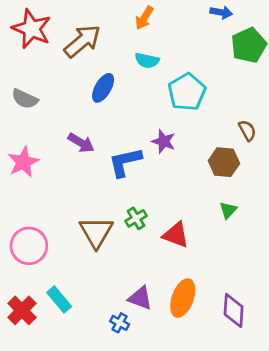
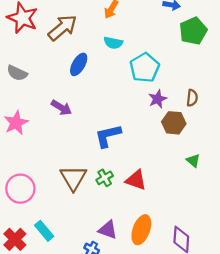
brown semicircle: (247, 130) -> (192, 98), turned 35
purple star: (163, 141) -> (158, 99), moved, turned 30
blue L-shape: (125, 162) -> (108, 136), moved
green triangle: (228, 210) -> (193, 161), moved, turned -32
green cross: (136, 218) -> (105, 178), moved

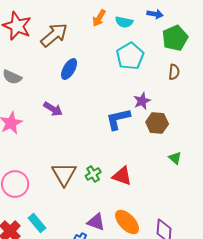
cyan semicircle: (113, 43) -> (124, 22), moved
cyan pentagon: (145, 68) -> (130, 56), moved
brown semicircle: (192, 98) -> (174, 72), moved
blue L-shape: (108, 136) -> (118, 119), moved
orange ellipse: (141, 230) -> (127, 222), turned -64

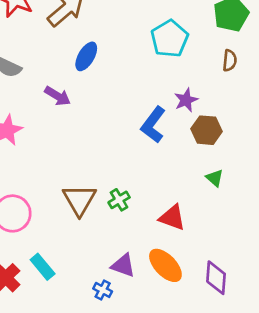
purple arrow: (53, 109) -> (58, 96), moved
blue L-shape: (118, 119) -> (153, 125), turned -40
green triangle: (175, 158) -> (215, 178), moved
red triangle: (122, 176) -> (172, 218), moved

